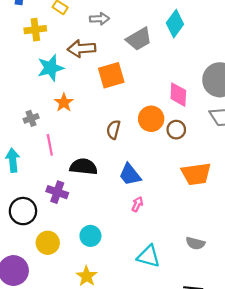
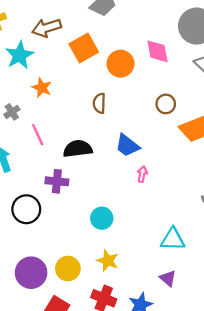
orange circle: (151, 119) -> (120, 64), moved
brown circle: (176, 130) -> (166, 104), moved
yellow circle: (48, 243) -> (68, 269), moved
cyan triangle: (149, 256) -> (173, 239), moved

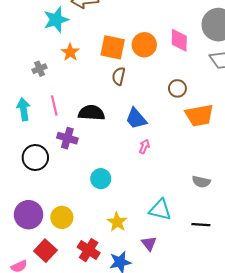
orange square: (84, 48) -> (113, 47), moved, turned 30
pink line: (38, 135) -> (54, 106), moved
yellow star: (108, 261) -> (117, 222), moved

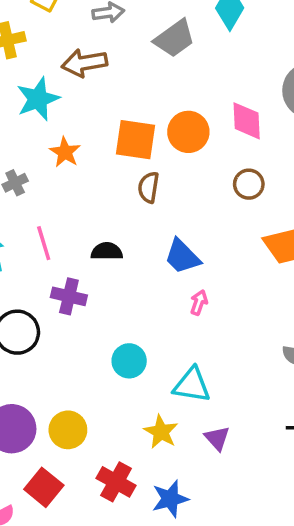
brown circle: (177, 88) -> (249, 184), moved
black semicircle: (91, 113) -> (107, 251), size x0.7
cyan triangle: (160, 210) -> (192, 385), moved
purple triangle: (149, 243) -> (217, 438), moved

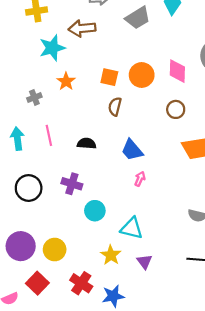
orange square: (135, 140) -> (109, 77), size x0.7
purple cross: (69, 296) -> (72, 184), moved

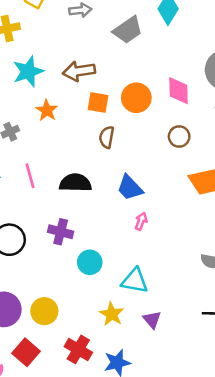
brown arrow: (82, 28) -> (79, 71), moved
black semicircle: (87, 143) -> (75, 183), size x1.4

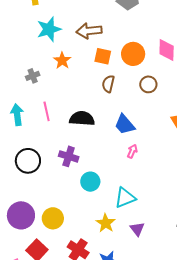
brown circle: (179, 137) -> (148, 84), moved
cyan triangle: (135, 281) -> (125, 198), turned -35

